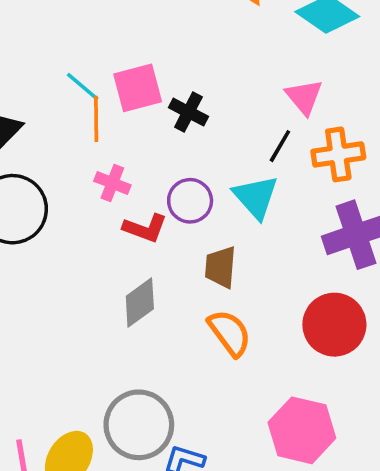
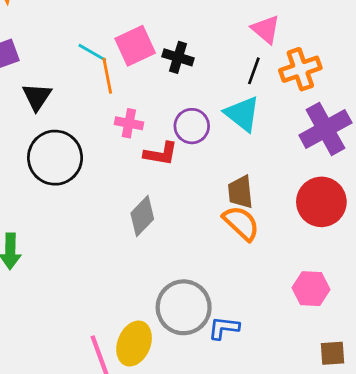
brown trapezoid: (220, 267) -> (240, 192), moved
gray diamond: (140, 302) -> (142, 216), moved
pink hexagon: (302, 430) -> (311, 289), size x0.7

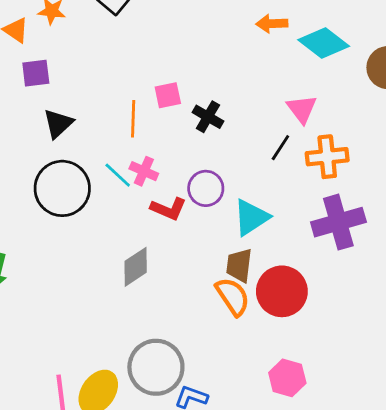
pink square: (135, 46) -> (168, 95), size x0.7
cyan line: (92, 53) -> (118, 175), moved
cyan triangle: (242, 114) -> (251, 217), moved, turned 36
red circle: (321, 202) -> (282, 291), moved

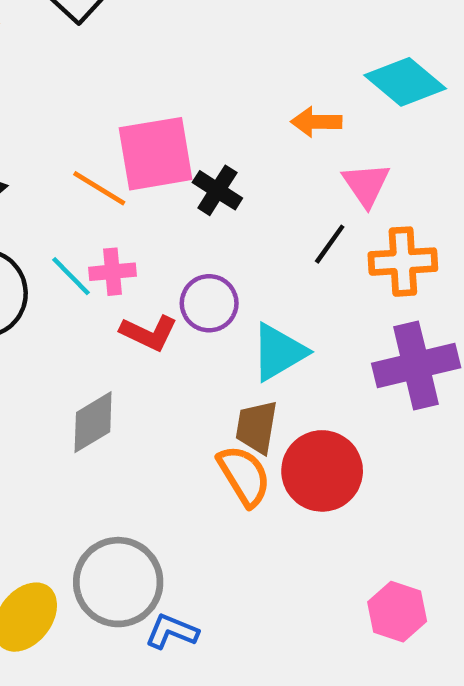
orange arrow: (272, 24) -> (316, 122), moved
pink square: (168, 95) -> (156, 154), size x1.8
orange line: (133, 119) -> (99, 188), turned -63
pink cross: (144, 171) -> (113, 272), turned -32
pink hexagon: (287, 378) -> (397, 612), moved

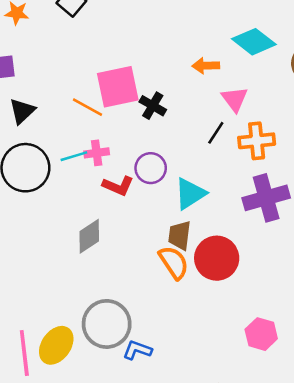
cyan line: (71, 276) -> (74, 156), turned -60

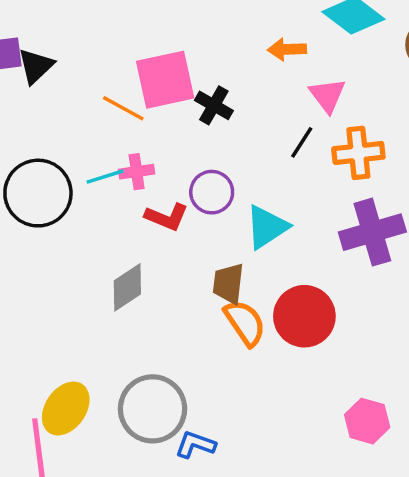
black triangle: (22, 111) -> (36, 66), moved
brown trapezoid: (180, 235) -> (228, 284), moved
yellow ellipse: (56, 345) -> (66, 408), moved

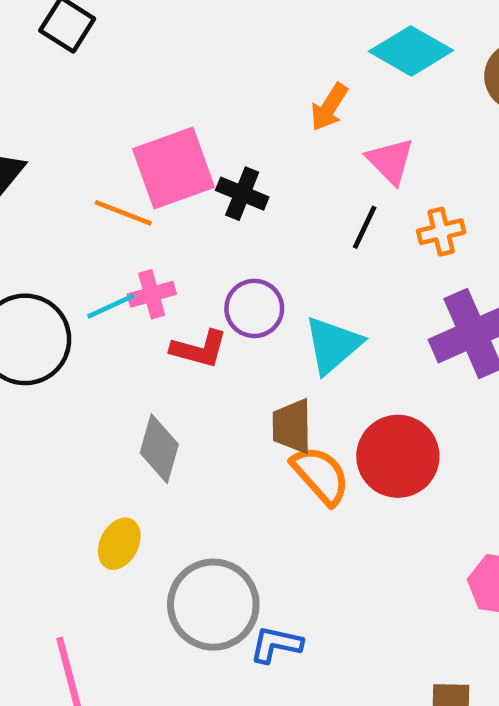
orange arrow: (287, 49) -> (329, 107), turned -48
orange cross: (358, 153) -> (441, 232), size x0.7
gray diamond: (127, 287) -> (159, 449), turned -33
yellow ellipse: (66, 408) -> (119, 544), moved, size x0.7

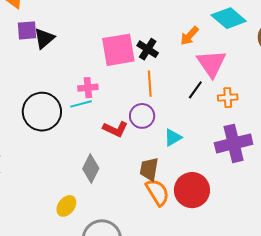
pink triangle: (390, 161) -> (211, 63), size x1.4
black cross: (242, 194) -> (148, 49), moved
orange line: (123, 213) -> (150, 84), moved, turned 55
pink cross: (152, 294) -> (88, 88), moved
cyan triangle: (333, 345) -> (173, 138), size x0.7

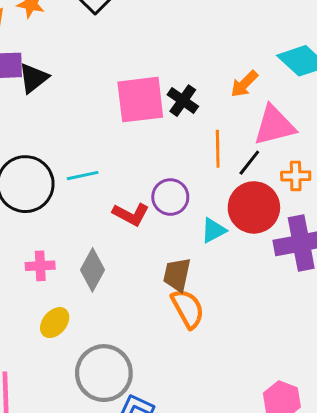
pink triangle: (211, 63) -> (274, 125), turned 48
orange line: (150, 84) -> (218, 149), moved
pink cross: (88, 88) -> (40, 266), moved
red circle: (192, 190) -> (254, 207), moved

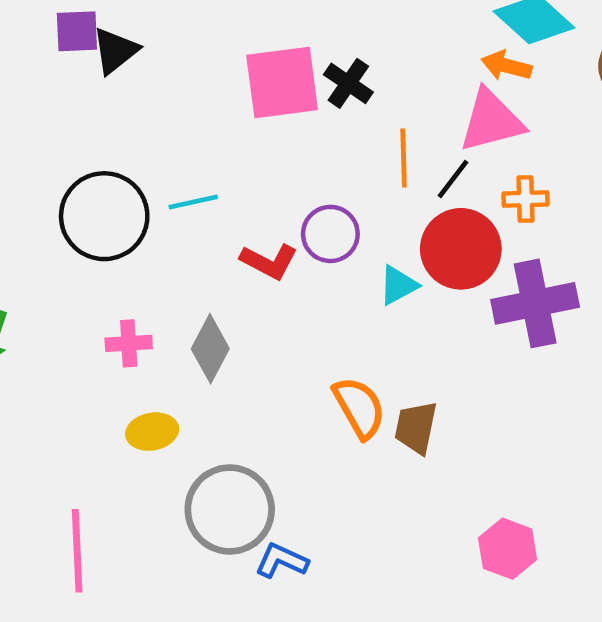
orange arrow: (244, 84) -> (507, 66), moved, turned 60
brown trapezoid: (177, 275) -> (416, 427), moved
yellow ellipse: (55, 323) -> (152, 432), turned 40

